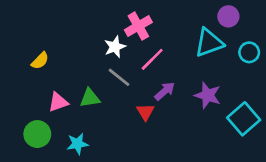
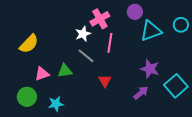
purple circle: (228, 16) -> (135, 12), moved
cyan circle: (249, 52) -> (181, 25), moved
pink line: (152, 59) -> (110, 43), turned -36
yellow semicircle: (40, 61) -> (29, 44), size x1.5
purple arrow: (165, 91) -> (141, 93), moved

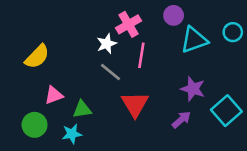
green triangle: (65, 71) -> (82, 109), moved
red triangle: (105, 81) -> (135, 104), size x1.6

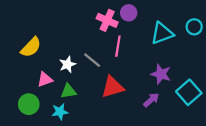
purple circle: (174, 15) -> (129, 13), moved
pink cross: (129, 24) -> (107, 20), turned -36
white star: (107, 44) -> (67, 64), moved
red triangle: (135, 104) -> (113, 87), turned 45

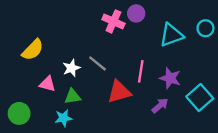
pink line: (118, 46) -> (141, 71), moved
pink triangle: (45, 79) -> (48, 84), turned 35
green circle: (29, 104) -> (19, 113), moved

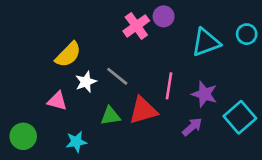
pink cross: (113, 21) -> (136, 26), turned 30
yellow semicircle: (33, 50) -> (68, 55), moved
green triangle: (73, 96) -> (110, 116), moved

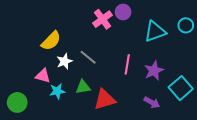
purple star: (204, 94) -> (154, 71), turned 30
red triangle: (143, 110) -> (105, 99), moved
purple arrow: (192, 127) -> (152, 102), moved, turned 70
cyan star: (76, 142) -> (57, 91), moved

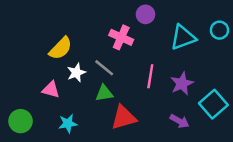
pink cross: (102, 19) -> (121, 37), moved, turned -30
green triangle: (83, 87) -> (104, 93), moved
cyan star: (57, 91) -> (68, 124), moved

